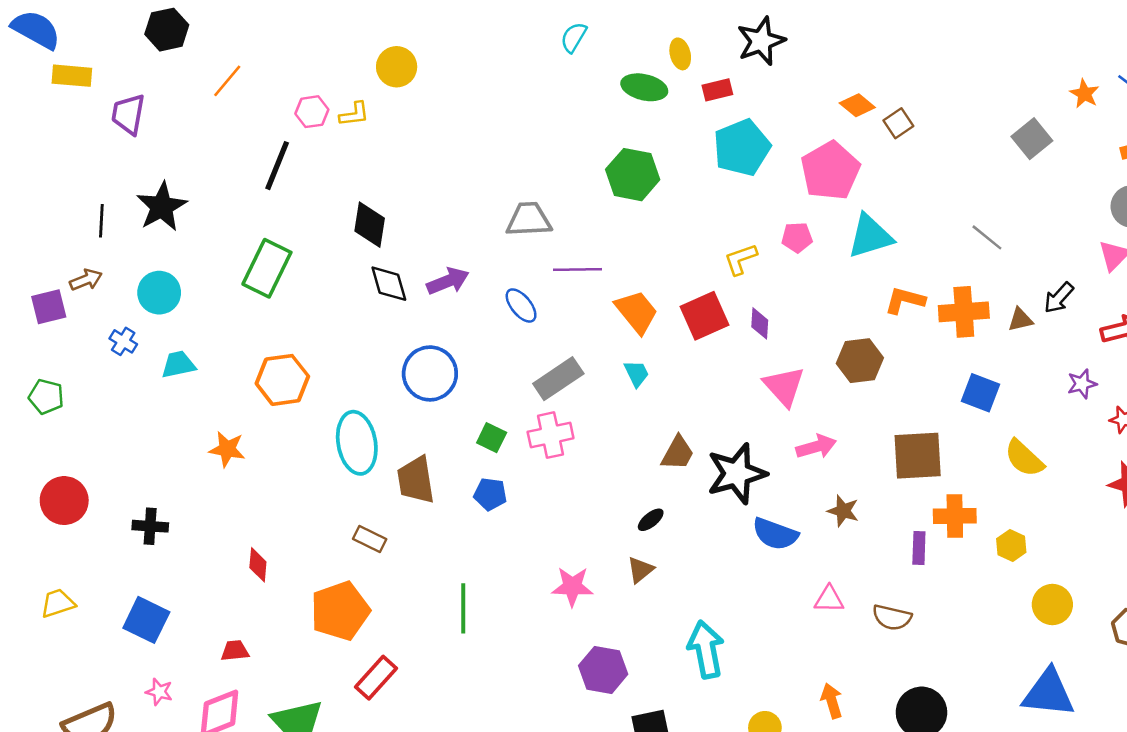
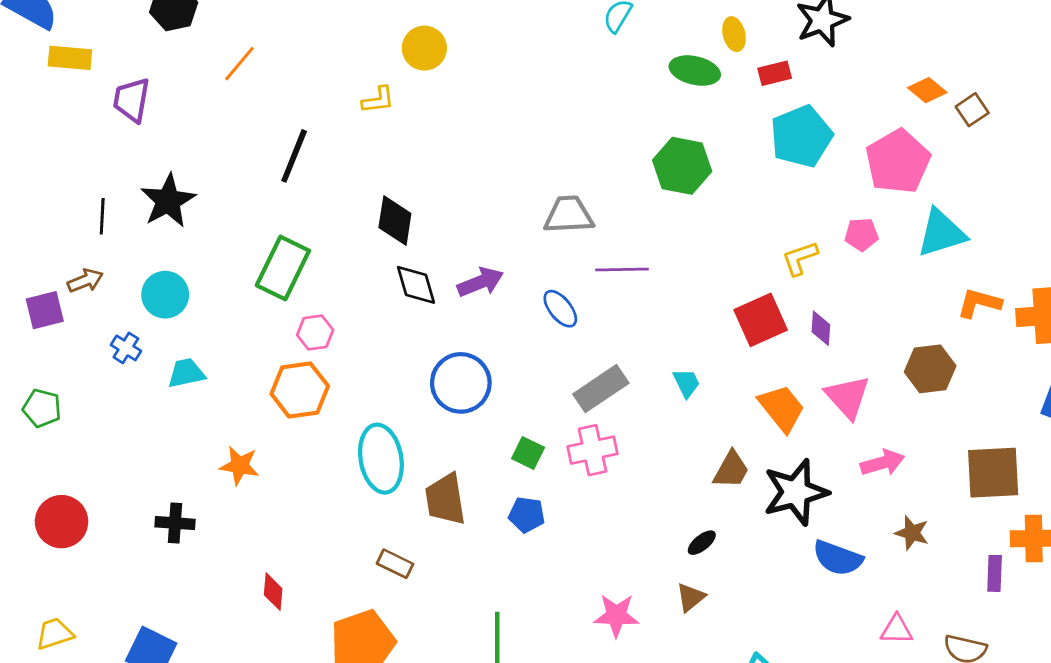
pink hexagon: (312, 112) -> (315, 332), moved
orange trapezoid: (637, 312) -> (782, 408), moved
black cross: (150, 526) -> (175, 523), moved

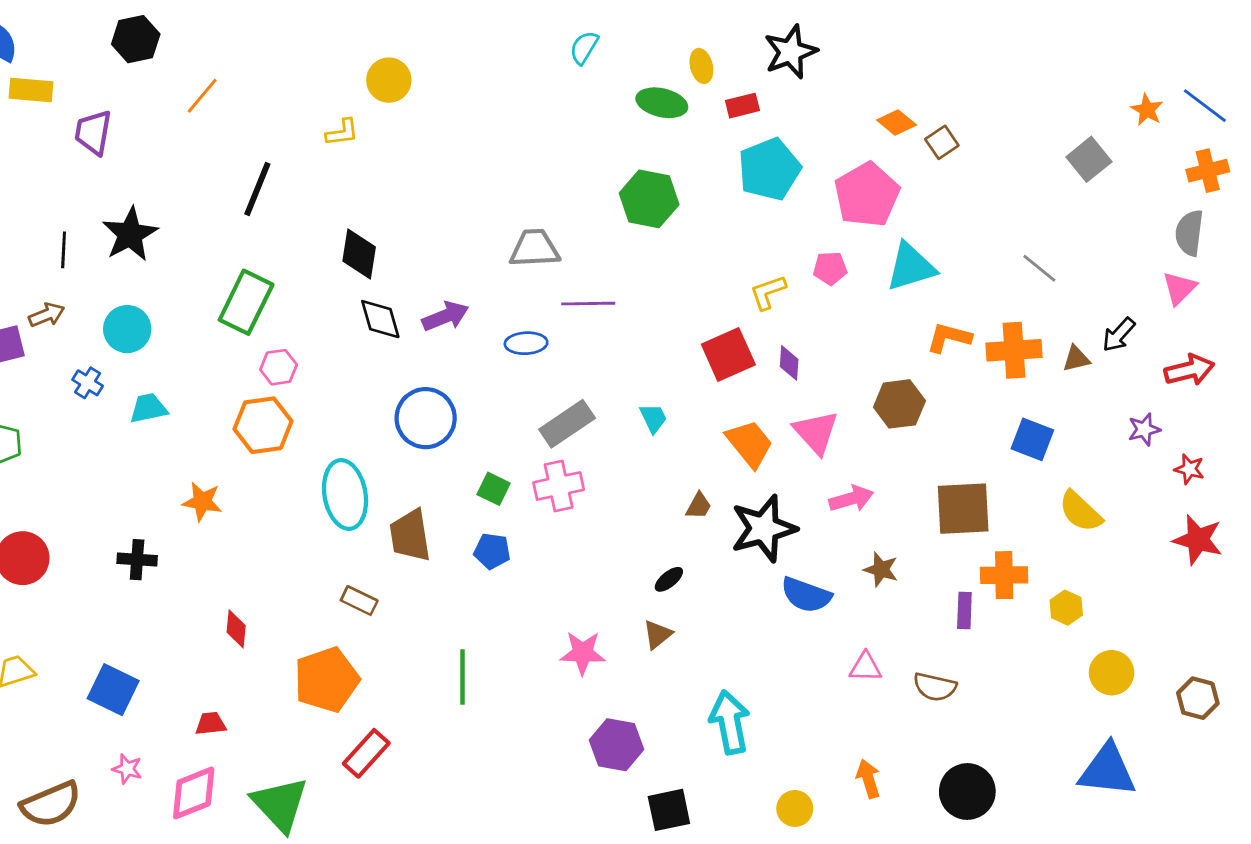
blue ellipse: (560, 309) -> (526, 343), turned -54
brown trapezoid: (731, 470) -> (699, 506), size x0.7

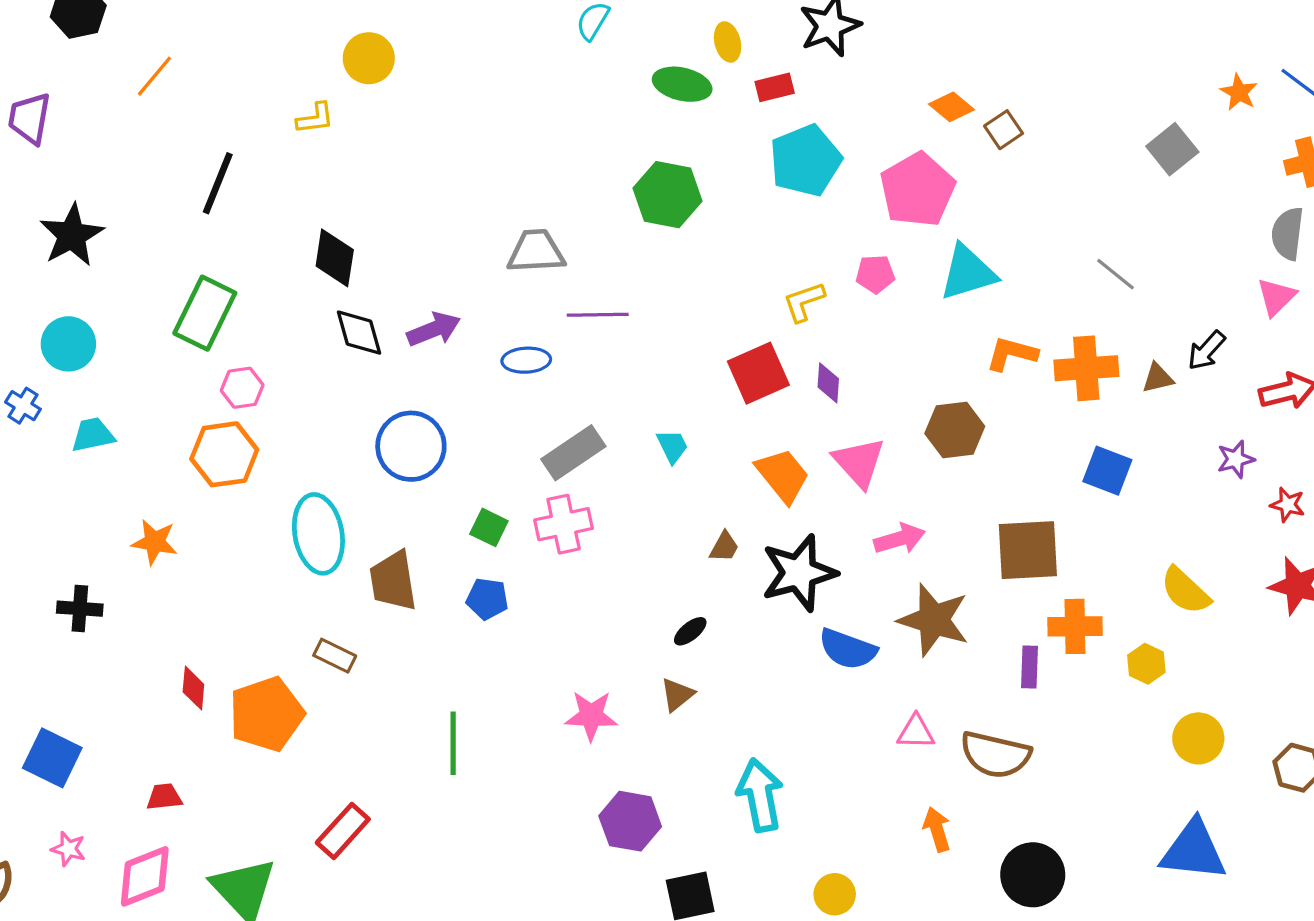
yellow semicircle: (1080, 511) -> (1185, 591), moved
brown star: (881, 569) -> (934, 620), size x1.8
orange pentagon: (327, 680) -> (266, 714), moved
brown semicircle: (935, 687) -> (995, 755), size x1.4
orange arrow: (868, 779) -> (937, 829), moved

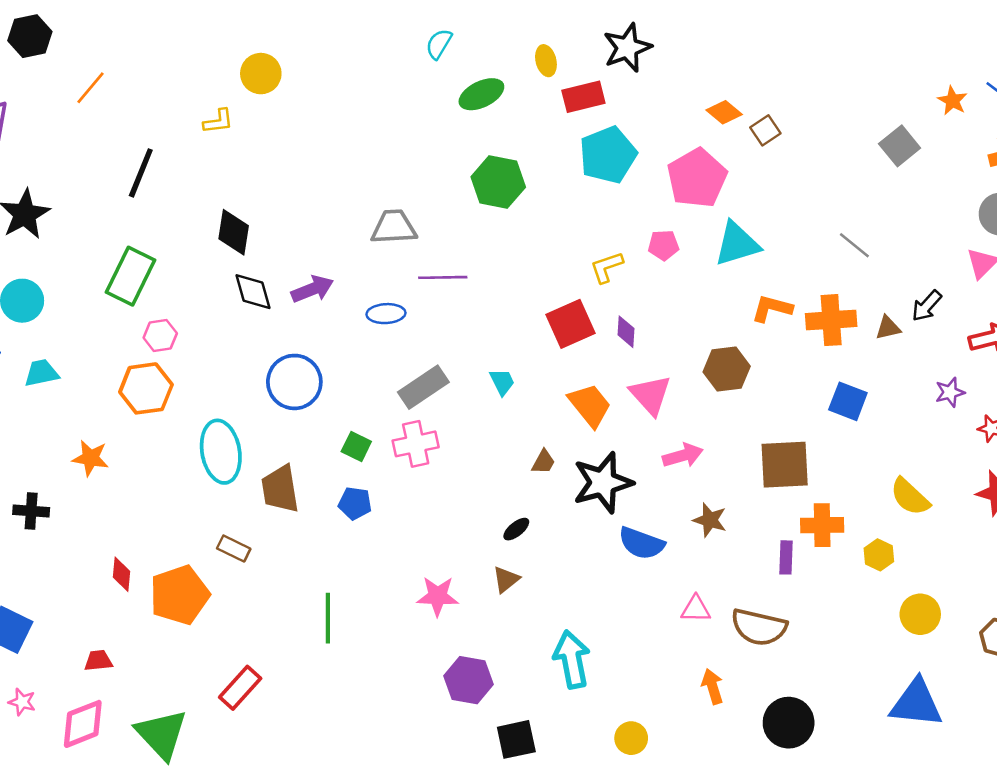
green ellipse: (682, 84) -> (481, 94), moved, turned -39
red rectangle: (775, 87) -> (583, 97), size x1.4
brown star: (934, 620) -> (710, 520), size x0.6

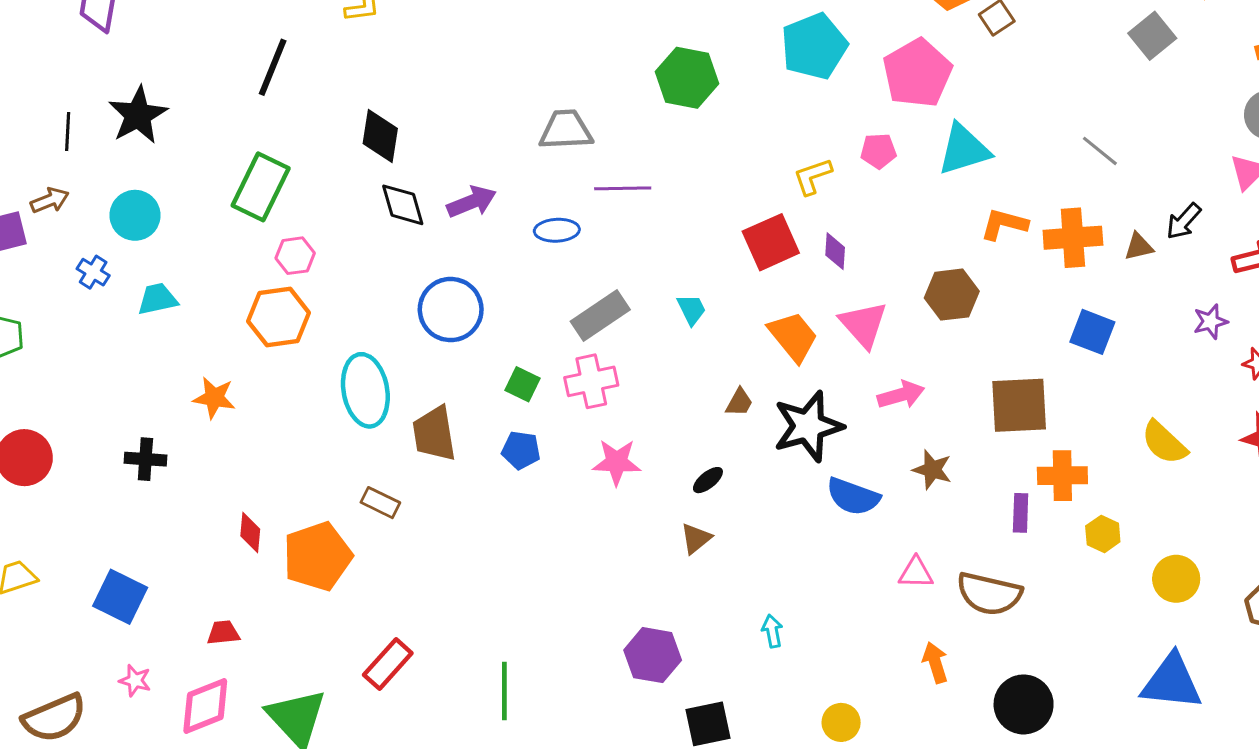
yellow hexagon: (879, 555) -> (1103, 534), moved
pink star: (438, 596) -> (617, 462), moved
green line: (328, 618) -> (504, 691), moved
cyan arrow: (572, 659) -> (772, 631), size x0.5

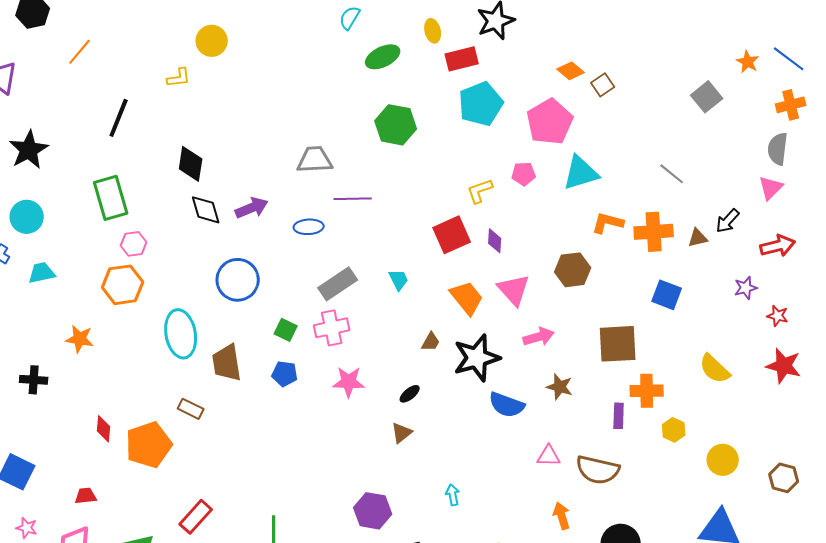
green rectangle: (261, 187) -> (111, 198), turned -42

